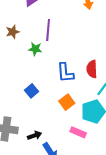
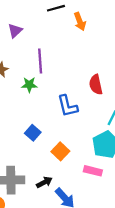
red semicircle: (92, 69) -> (96, 85), moved
orange square: (67, 102) -> (60, 151), moved

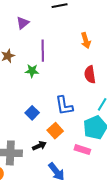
orange arrow: (80, 21) -> (86, 41), moved
blue L-shape: (68, 106) -> (64, 106), moved
black arrow: (44, 182) -> (39, 146), moved

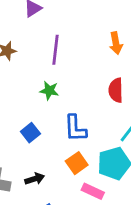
green star: (32, 71) -> (49, 91), moved
orange square: (55, 131) -> (77, 163), moved

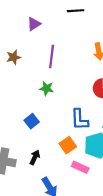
blue L-shape: (75, 128) -> (80, 119), moved
black arrow: (35, 179) -> (35, 157), turned -48

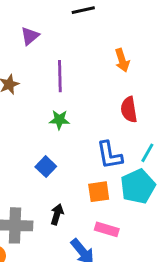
orange square: (68, 145) -> (99, 192), turned 35
pink rectangle: (80, 167) -> (107, 229), moved

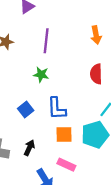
blue L-shape: (110, 155) -> (57, 108), moved

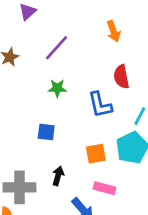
purple line: (46, 41) -> (56, 48), turned 45
blue L-shape: (57, 108) -> (100, 105), moved
blue square: (26, 109) -> (46, 132), turned -35

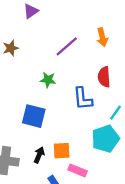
purple line: (56, 48) -> (67, 46), moved
blue square: (46, 132) -> (34, 116), size x1.5
orange square: (96, 154) -> (62, 151), moved

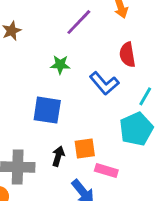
blue L-shape: (83, 99) -> (104, 83), turned -30

